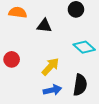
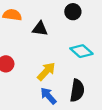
blue arrow: (52, 90) -> (48, 96), turned -120

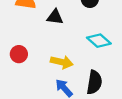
yellow arrow: (46, 71) -> (62, 62), turned 60

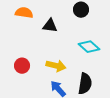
red circle: (19, 54) -> (22, 66), moved

